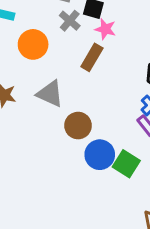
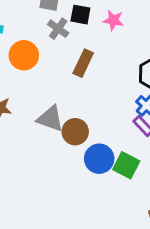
pink star: (105, 29) -> (113, 20), moved
gray triangle: (50, 94) -> (50, 119), moved

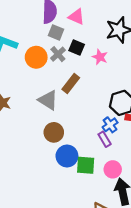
orange circle: (24, 55) -> (36, 57), moved
gray triangle: (50, 119) -> (48, 100), moved
green square: (126, 165) -> (86, 165), turned -36

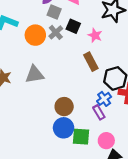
brown rectangle: (71, 83) -> (91, 62), moved, turned -66
gray triangle: (48, 100) -> (35, 74), moved, turned -42
brown circle: (54, 132) -> (64, 107), moved

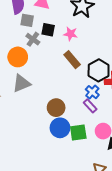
orange circle: (35, 35) -> (18, 57), moved

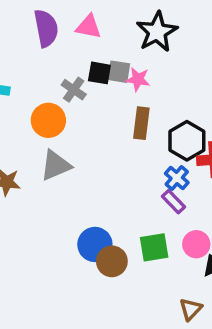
gray square: (27, 20) -> (119, 72), moved
brown rectangle: (72, 60) -> (141, 123), turned 48
brown circle: (56, 108) -> (112, 261), moved
blue circle: (60, 128) -> (95, 244), moved

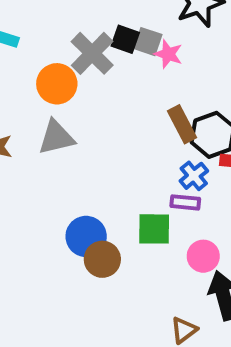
gray cross: (74, 90) -> (92, 53), size x1.5
brown rectangle: (141, 123) -> (182, 124), moved, turned -44
purple rectangle: (173, 202) -> (185, 202), turned -50
green square: (154, 247) -> (154, 229), moved

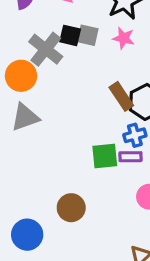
pink star: (168, 54) -> (124, 38), moved
blue cross: (194, 176) -> (135, 135), turned 30
green square: (154, 229) -> (105, 156), moved
blue circle: (86, 236) -> (27, 235), moved

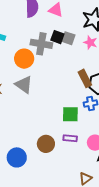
gray cross: (46, 49) -> (41, 44), turned -35
gray triangle: (25, 117) -> (24, 85), turned 48
purple rectangle: (131, 157) -> (70, 138), moved

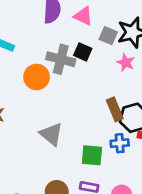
gray square: (68, 38) -> (108, 36), moved
gray triangle: (24, 85) -> (51, 134), moved

